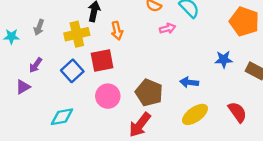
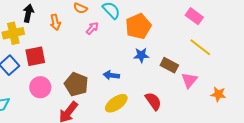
orange pentagon: (244, 22) -> (138, 26), moved, turned 30
pink arrow: (167, 28) -> (92, 28), turned -32
orange arrow: (117, 31) -> (55, 22), moved

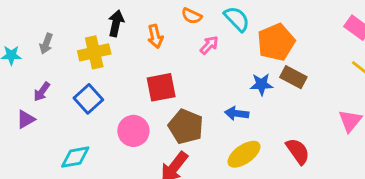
blue star: (141, 55) -> (261, 84), moved
red square: (35, 56) -> (161, 87), moved
brown rectangle: (169, 65) -> (293, 77), moved

